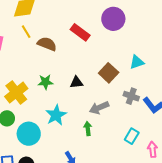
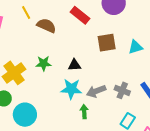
brown square: (109, 73) -> (107, 43), moved, turned 36
gray cross: (131, 96) -> (122, 90), moved
cyan star: (56, 115) -> (71, 89), moved, turned 30

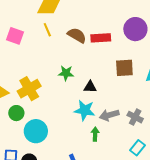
red rectangle: (80, 15) -> (101, 38), turned -48
brown semicircle: (46, 26) -> (77, 35), moved
green star: (44, 63) -> (66, 73), moved

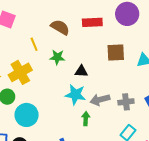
yellow line: (47, 30) -> (34, 44), moved
brown semicircle: (77, 35) -> (60, 27), moved
gray cross: (135, 117) -> (126, 102), turned -35

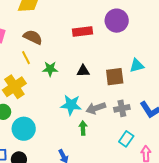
brown semicircle: (60, 27) -> (33, 37), moved
brown square: (116, 53) -> (115, 77), moved
black triangle: (81, 71) -> (83, 71), moved

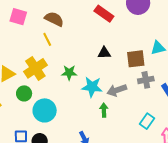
red rectangle: (83, 32) -> (104, 14), turned 42
green star: (50, 69) -> (69, 73), moved
gray cross: (122, 108) -> (146, 80), moved

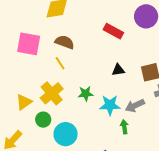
pink square: (18, 17) -> (29, 44), size x1.4

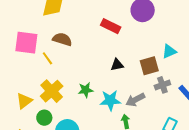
yellow line: (60, 63) -> (47, 58), moved

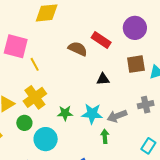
brown semicircle: (62, 39) -> (78, 49), moved
brown square: (149, 66) -> (136, 64), moved
green star: (86, 90) -> (65, 113), moved

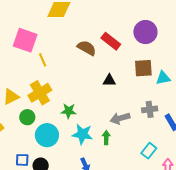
cyan star: (92, 114) -> (82, 134), moved

